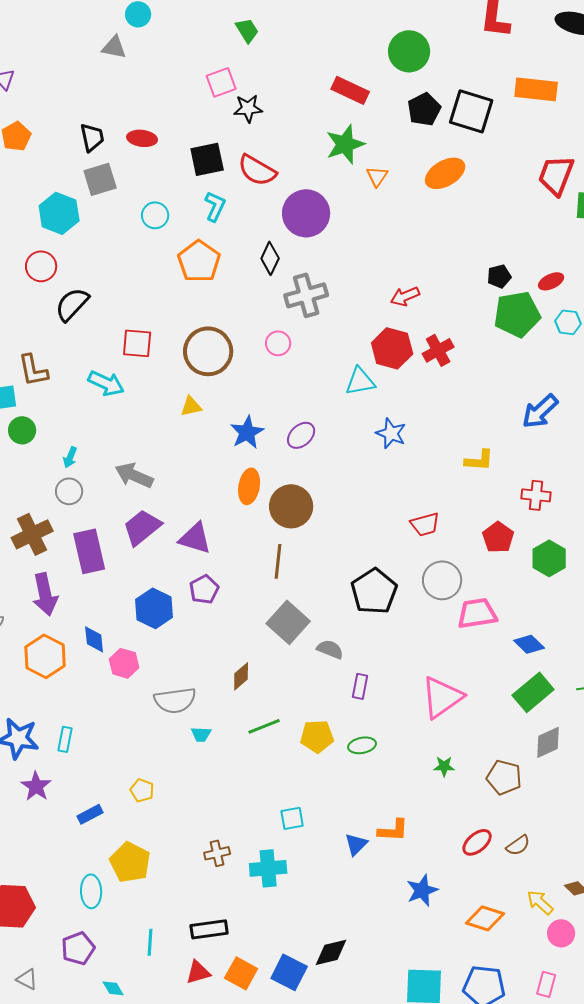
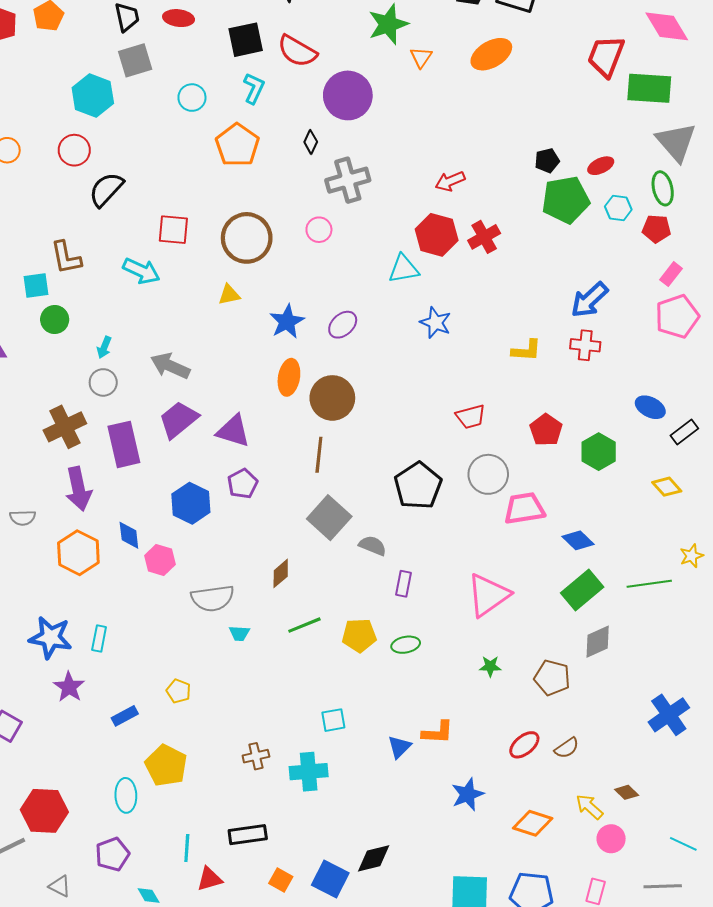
black diamond: (270, 258) -> (311, 142), size x0.7
red cross: (536, 495) -> (585, 345), moved
red triangle: (198, 972) -> (209, 879), moved
orange square: (241, 973) -> (281, 880), size x0.7

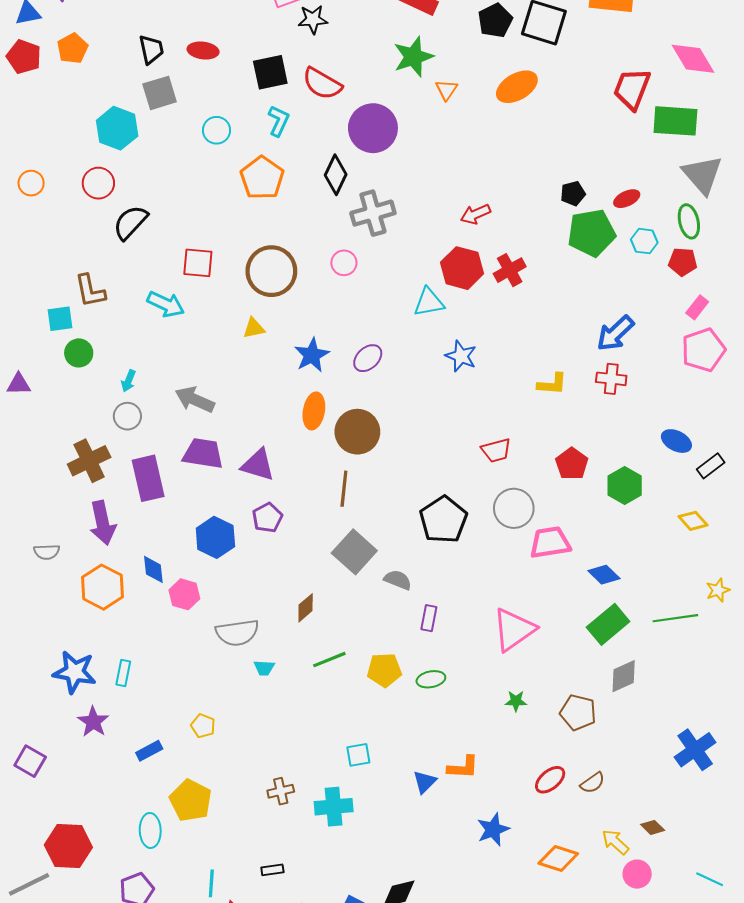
black diamond: (311, 142) -> (336, 175), size x1.6
purple trapezoid: (179, 420) -> (203, 453), turned 48
black rectangle: (248, 835) -> (272, 870), size x0.6

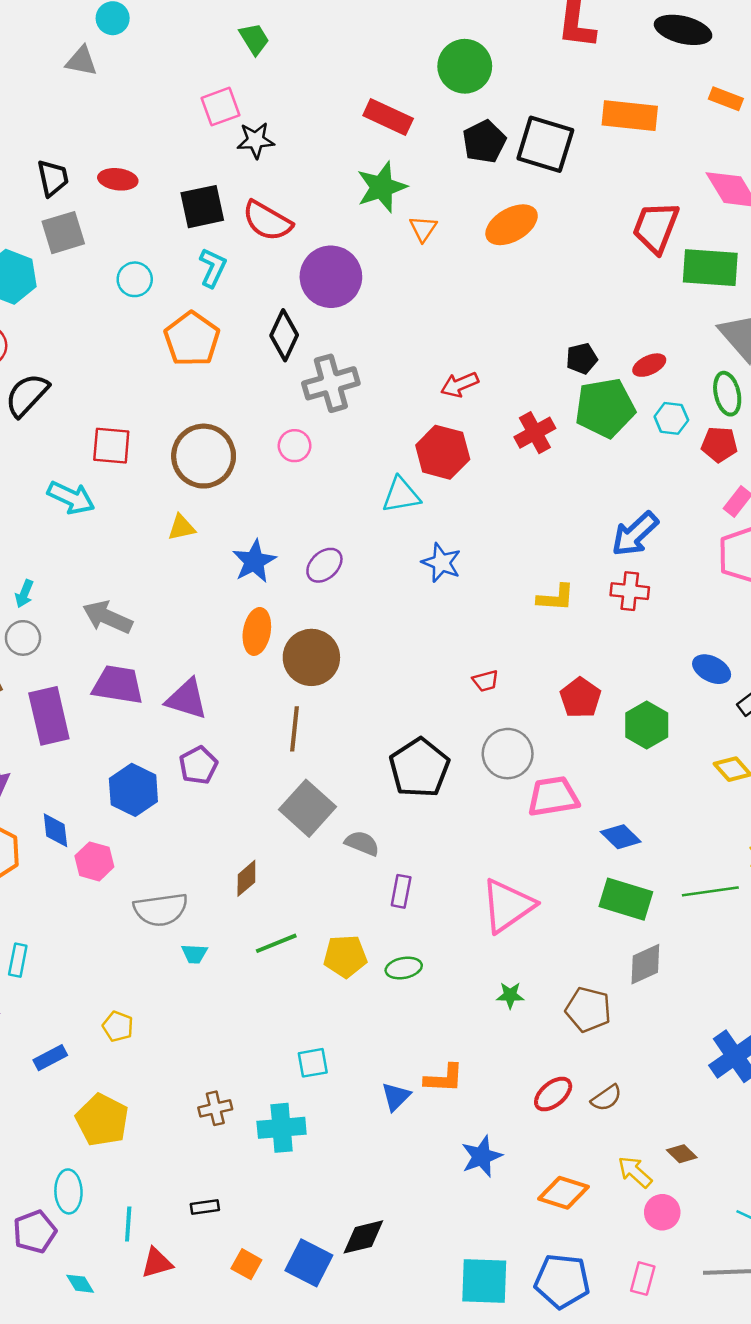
red cross: (510, 270) -> (535, 433), moved
red trapezoid: (496, 450) -> (486, 681), size x0.7
green rectangle: (608, 624) -> (626, 899), turned 57
cyan ellipse: (150, 831) -> (68, 1191), moved

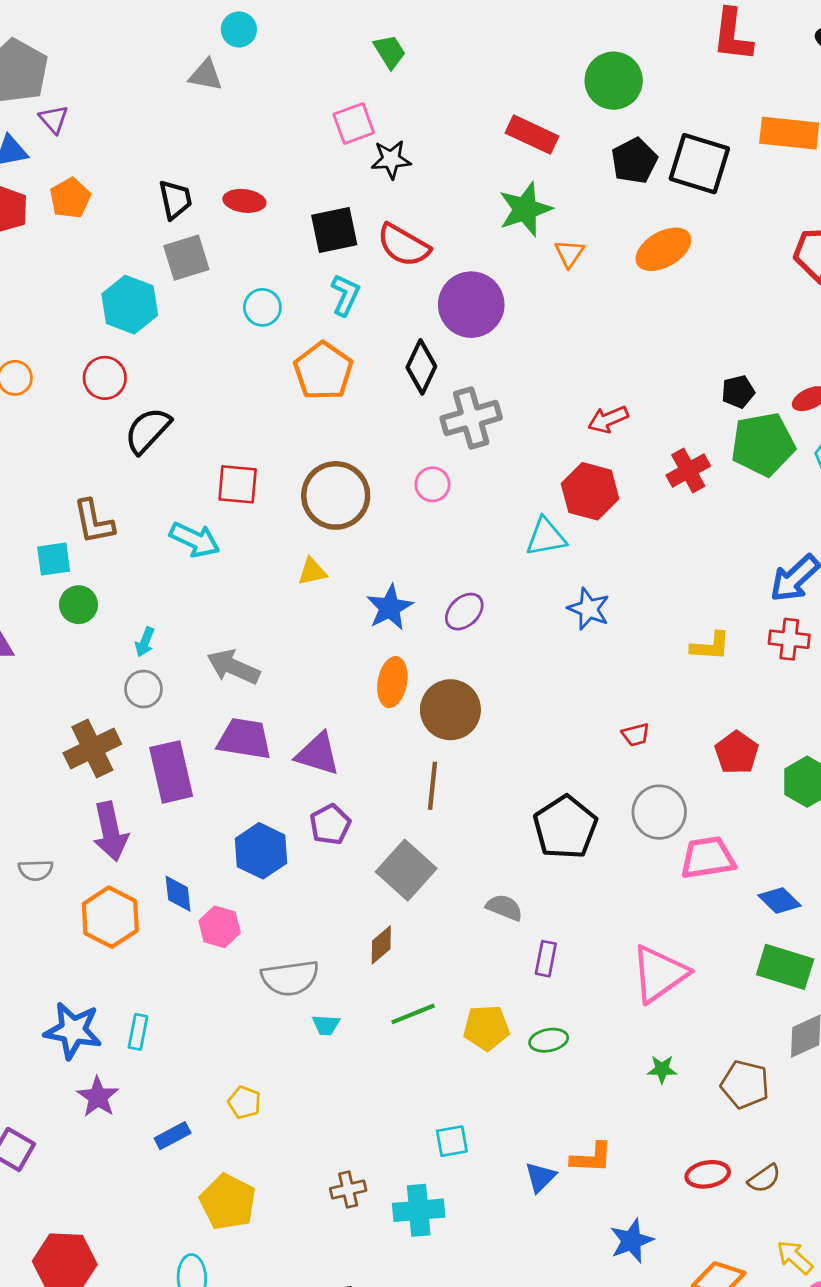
gray square: (308, 808) -> (406, 870), moved
red ellipse: (553, 1094) -> (708, 1174), turned 30

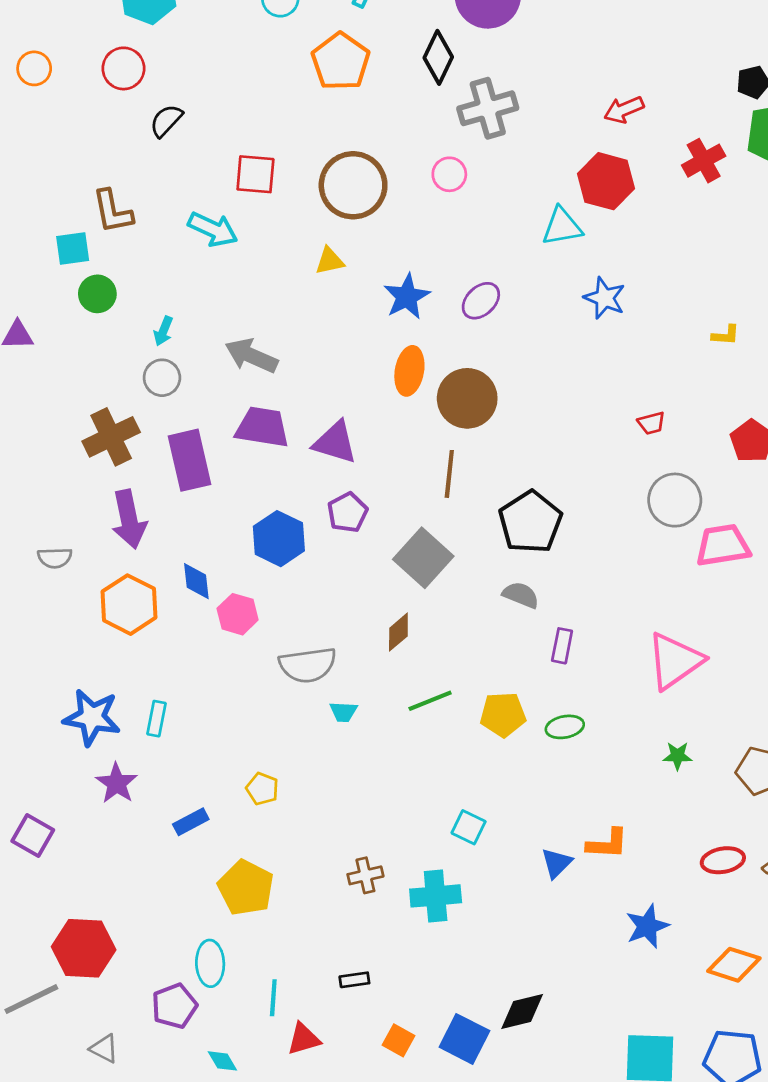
black semicircle: (148, 430) -> (166, 121), size x0.7
yellow L-shape: (710, 646) -> (726, 335), size x0.7
black pentagon: (565, 827) -> (530, 522), moved
cyan square: (452, 1141) -> (469, 827), turned 36

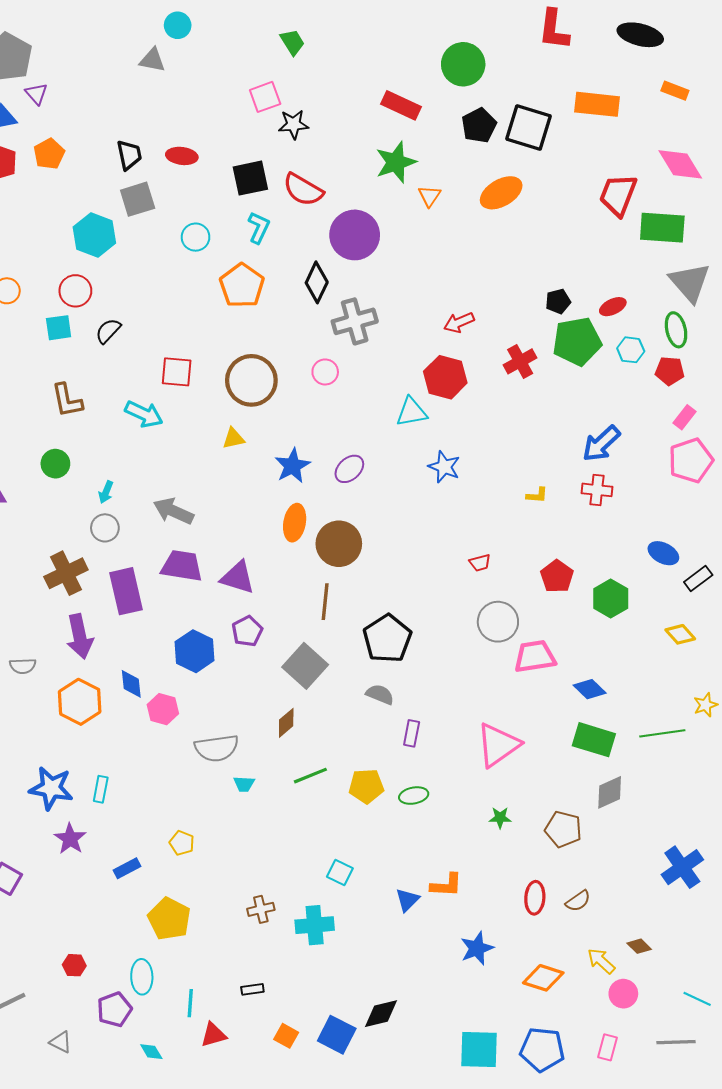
cyan square: (73, 249) -> (59, 328), moved
red ellipse: (723, 860) -> (535, 898), turned -76
red hexagon: (84, 948) -> (74, 965), moved, size x0.5

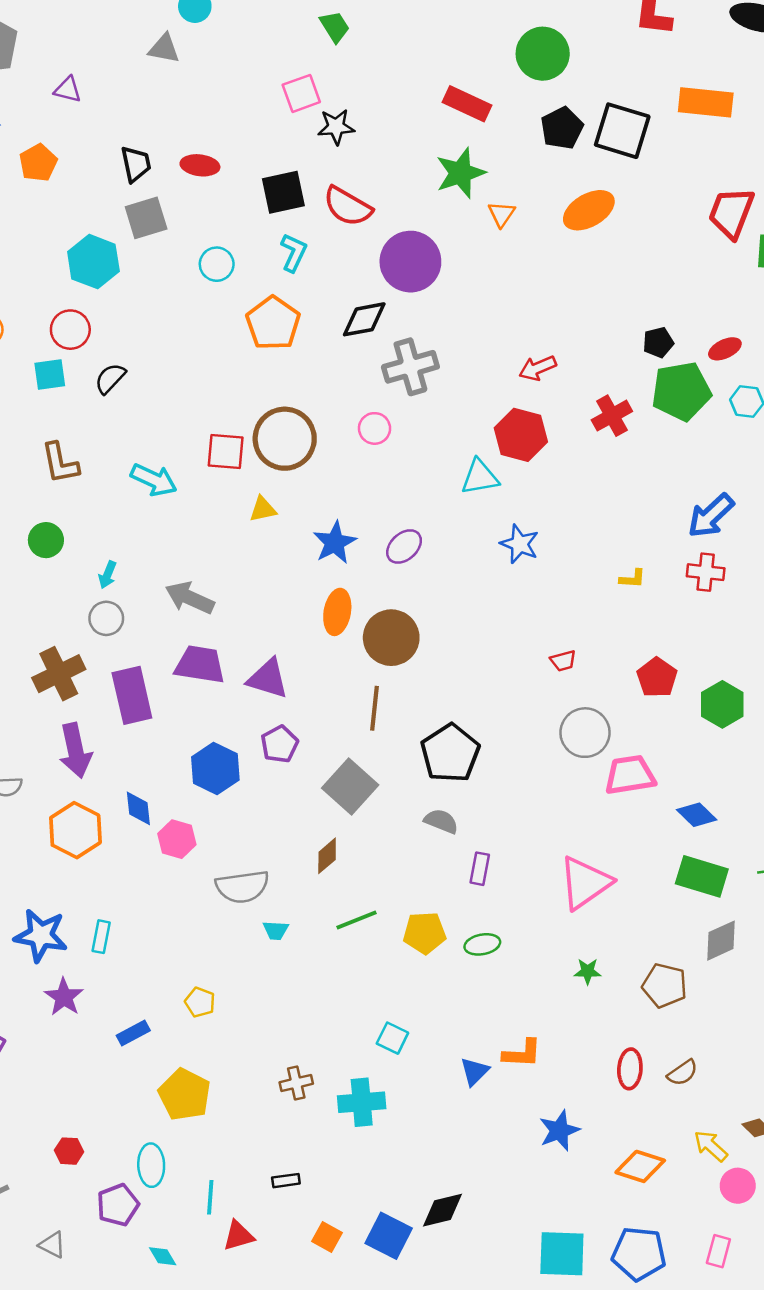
purple triangle: (36, 94) -> (68, 90), moved, turned -35
black diamond: (317, 282) -> (364, 319), turned 54
red square: (177, 372) -> (226, 452), moved

